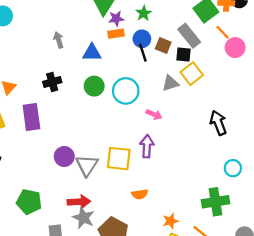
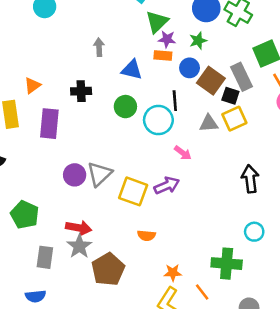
brown square: (163, 45) -> (211, 81), size x1.5
black line: (143, 53) -> (175, 101), moved
purple arrow: (147, 146) -> (167, 185), turned 50
gray triangle: (87, 165) -> (100, 174), moved

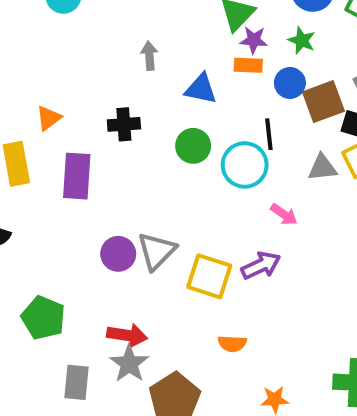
green star: (198, 41) -> (302, 40), turned -30
brown square: (211, 81) -> (323, 102), turned 36

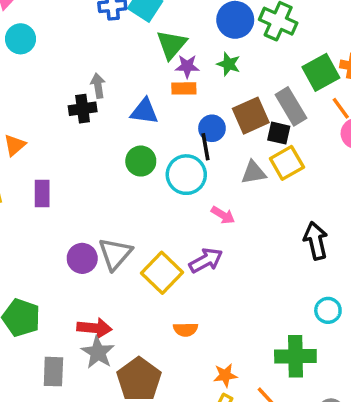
blue circle: (290, 83) -> (212, 128), moved
black cross: (124, 124) -> (83, 109), moved
purple rectangle: (77, 176) -> (42, 194), size x0.7
yellow square: (209, 276) -> (162, 273), turned 30

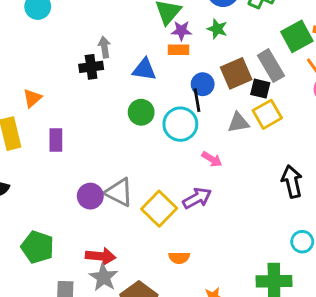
gray triangle: (115, 254) -> (119, 192), turned -44

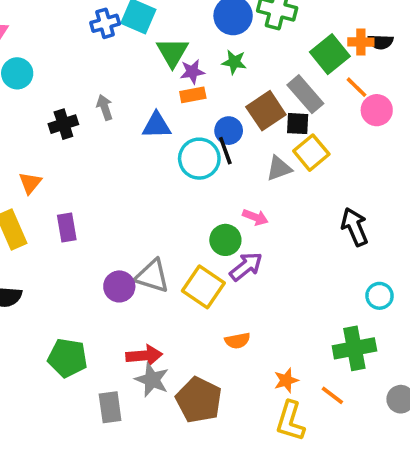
black cross: (91, 67) -> (63, 124), moved
green circle: (141, 112) -> (225, 240), moved
cyan circle: (180, 124) -> (199, 159), moved

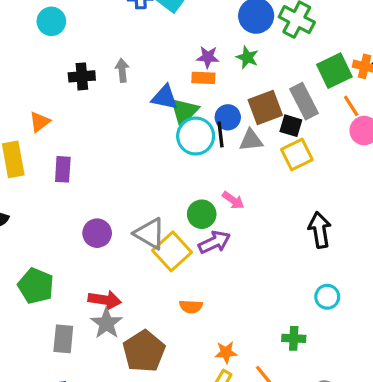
green triangle: (172, 52) -> (184, 111), moved
gray triangle: (279, 168) -> (251, 140), moved
gray triangle: (152, 276) -> (150, 234), moved
green cross: (354, 348) -> (294, 338), size x0.6

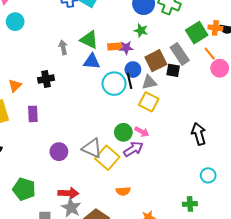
purple star: (208, 57) -> (126, 48), moved
black cross: (82, 76) -> (46, 79), moved
green triangle: (184, 111) -> (89, 40), moved, turned -42
yellow square: (297, 154) -> (149, 102), moved, turned -30
pink arrow: (233, 200) -> (142, 132), moved

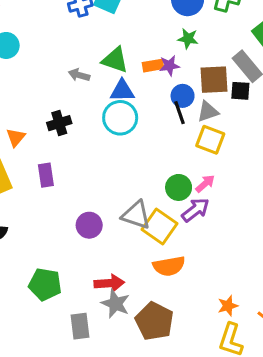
gray arrow: (63, 47) -> (79, 75), turned -56
brown square: (156, 61) -> (214, 80), turned 30
cyan circle: (114, 84) -> (120, 118), moved
pink arrow: (142, 132) -> (205, 184), turned -64
orange semicircle: (123, 191) -> (169, 266), moved, size x1.5

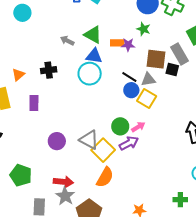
blue circle: (183, 96) -> (131, 90), moved
black line: (179, 113) -> (129, 77), turned -49
orange semicircle: (169, 266) -> (105, 177), turned -60

